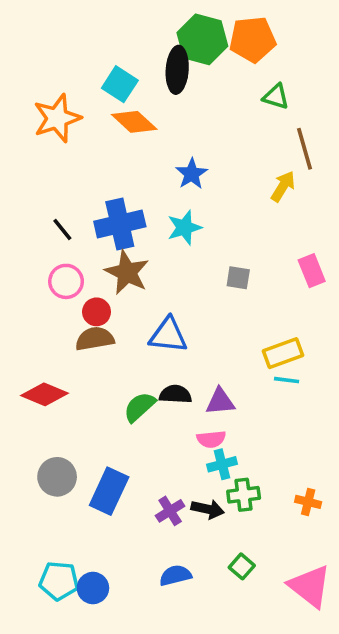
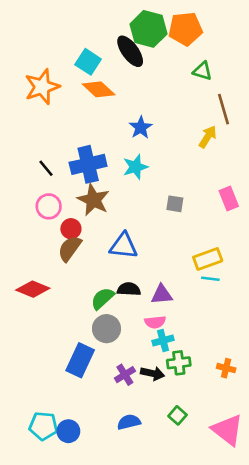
black ellipse: (177, 70) -> (130, 51), turned -40
brown semicircle: (95, 339) -> (70, 248), turned -44
gray circle: (57, 477) -> (106, 329), moved

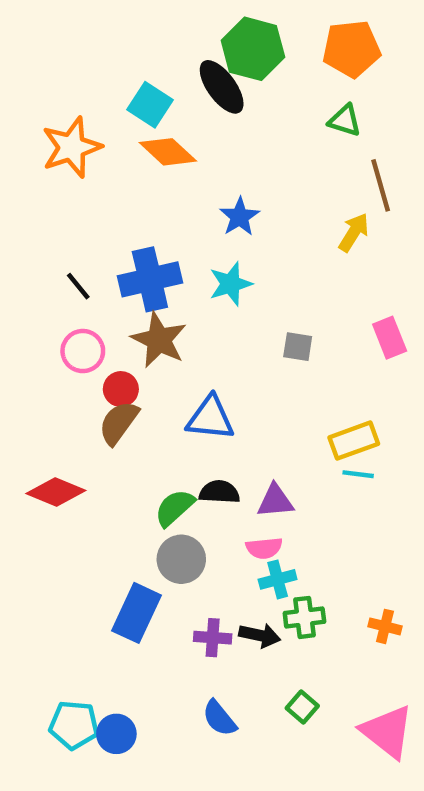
orange pentagon: (185, 29) -> (351, 49), moved
purple cross: (125, 375) -> (213, 638), turned 36
blue semicircle: (129, 422) -> (219, 718), turned -115

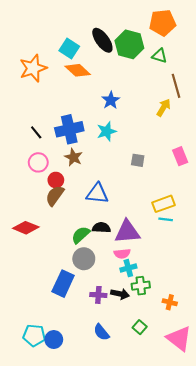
green hexagon: (253, 49) -> (129, 44), moved
brown star: (159, 340) -> (73, 157), size x0.7
purple triangle: (275, 501) -> (127, 232), size x1.5
orange cross: (385, 626) -> (170, 302), moved

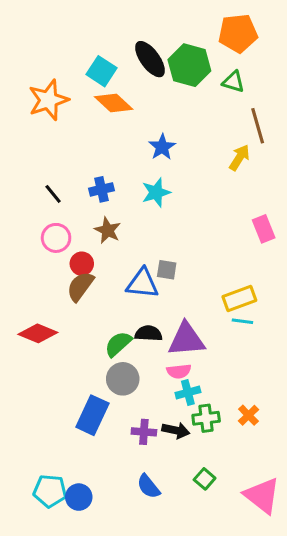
blue cross: (69, 129) -> (102, 189), size x0.6
gray square: (138, 160) -> (167, 270), moved
orange cross: (170, 302) -> (249, 415), moved, turned 32

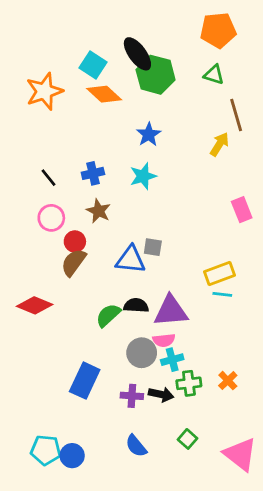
green hexagon: (189, 65) -> (156, 75), moved
gray circle: (123, 379) -> (142, 353), moved

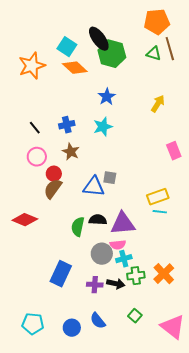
brown line: (236, 115) -> (170, 49), moved
green semicircle: (108, 315) -> (78, 227), turned -36
orange cross: (228, 381) -> (164, 274), size x1.5
blue circle: (72, 456) -> (72, 328), moved

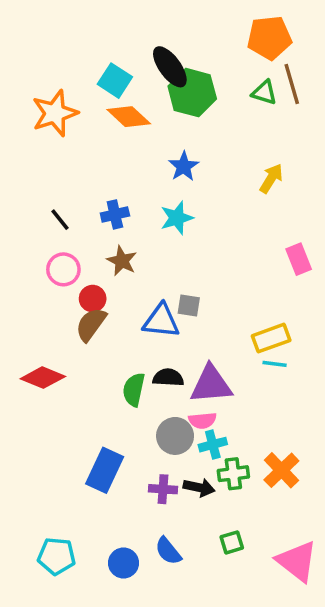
green square: (135, 316) -> (232, 542), turned 32

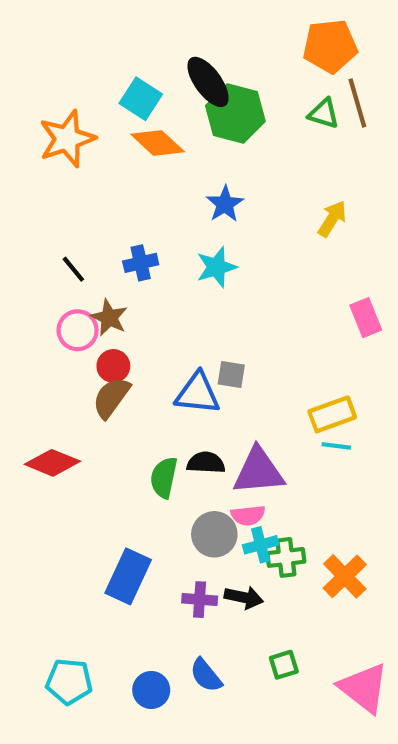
brown star: (122, 261) -> (109, 318), moved
green cross: (233, 474) -> (286, 557), moved

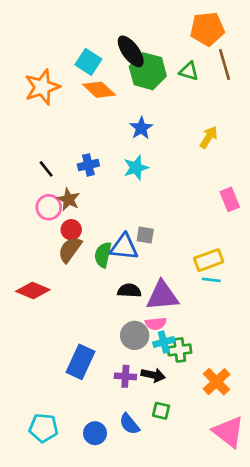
green triangle: (324, 114) -> (189, 71), moved
green semicircle: (164, 477) -> (103, 255), moved
orange cross: (345, 576) -> (217, 382), moved
green square: (284, 665) -> (161, 411), moved, turned 30

